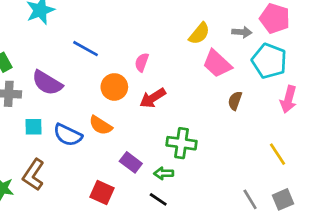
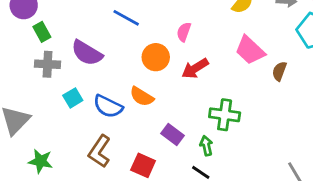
pink trapezoid: (217, 64) -> (250, 50), moved
cyan square: (33, 127) -> (73, 98), turned -30
green arrow: (164, 173) -> (206, 146), turned 78
brown L-shape: (33, 175) -> (100, 151), moved

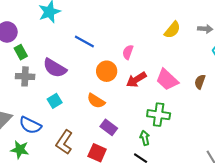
pink trapezoid: (250, 50) -> (167, 80), moved
cyan square: (73, 98) -> (55, 101), moved
blue semicircle: (108, 106) -> (30, 125), moved
purple rectangle: (173, 134) -> (109, 127), moved

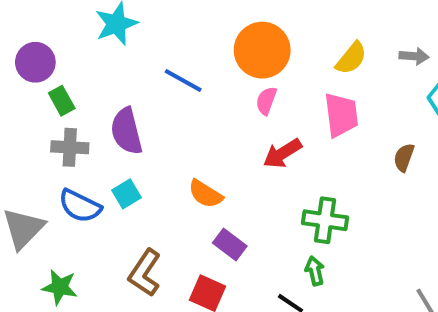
purple semicircle: (55, 68) -> (126, 131), turned 45
orange circle: (107, 71) -> (262, 50), moved, size x1.4
pink trapezoid: (167, 80) -> (341, 115), moved, turned -140
blue semicircle: (30, 125) -> (80, 206), moved
green arrow: (145, 138) -> (315, 271), moved

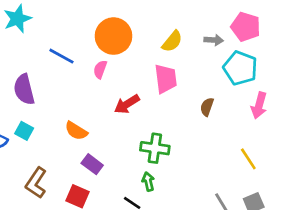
pink semicircle: (266, 101) -> (100, 69), moved
cyan square: (126, 194) -> (24, 131), turned -30

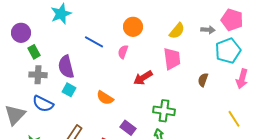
orange circle: (114, 36) -> (133, 27), size x0.7
cyan pentagon: (240, 68) -> (228, 51), turned 30
cyan square: (24, 131) -> (69, 90), moved
purple rectangle: (92, 164) -> (128, 128), moved

